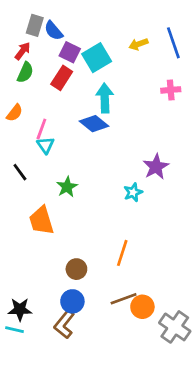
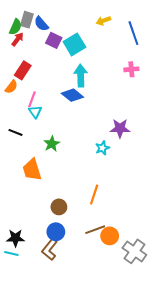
yellow arrow: (138, 44) -> (103, 21), moved
green semicircle: (25, 72) -> (15, 27), moved
red rectangle: (62, 78) -> (23, 70), moved
purple star: (156, 167) -> (120, 128), turned 30
black line: (20, 172) -> (15, 132), turned -32

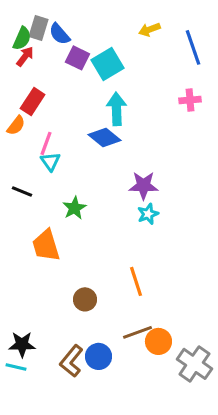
purple star: (120, 128) -> (143, 185), moved
orange line: (94, 195) -> (136, 281), turned -36
blue circle: (56, 232) -> (99, 356), moved

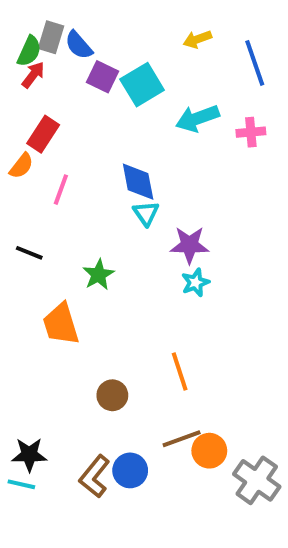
cyan arrow: (116, 109) -> (197, 118), moved, turned -108
blue diamond: (105, 137) -> (138, 182), turned 40
cyan triangle: (51, 161) -> (146, 213), moved

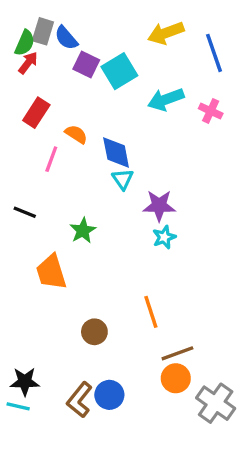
yellow arrow: (197, 39) -> (166, 33), size x1.5
pink cross: (251, 132) -> (211, 111), turned 30
orange semicircle: (21, 166) -> (76, 134), moved, turned -95
brown line: (182, 439) -> (177, 353), moved

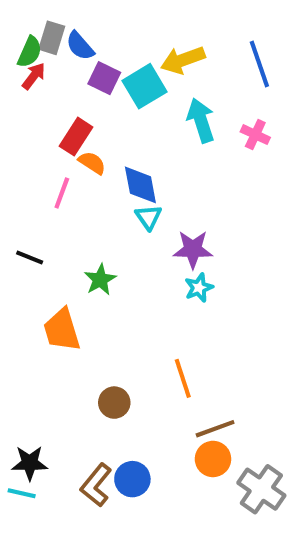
yellow arrow: (166, 33) -> (183, 60), moved
cyan arrow: (166, 99) -> (201, 120), turned 92
red rectangle: (36, 113) -> (76, 137), moved

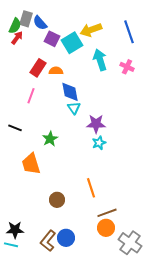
orange semicircle: (92, 163) -> (56, 71), moved, turned -32

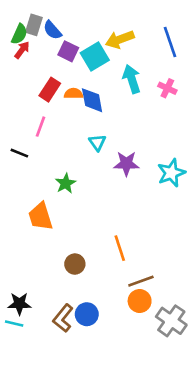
blue diamond: (70, 92) -> (92, 100), moved
black line: (15, 128) -> (19, 153), moved
cyan star: (99, 143) -> (171, 173), moved, size x1.5

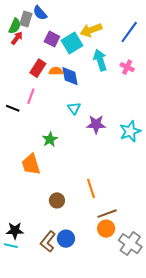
blue semicircle: (52, 30) -> (40, 13), moved
blue line: (170, 42) -> (129, 32), turned 55
black line: (19, 153) -> (13, 108), moved

